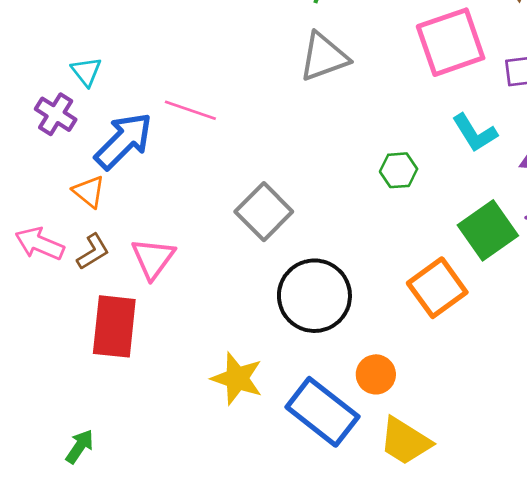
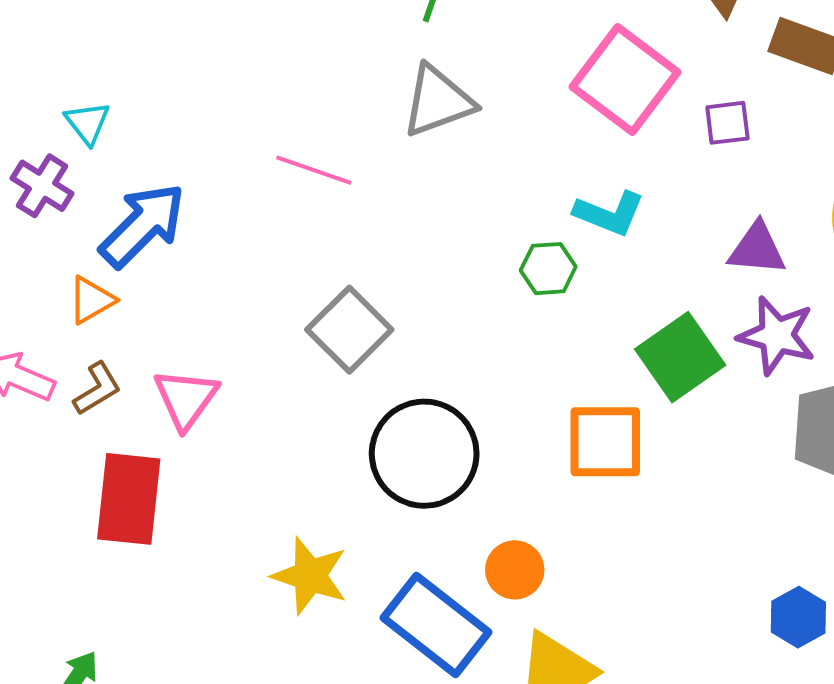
pink square: (451, 42) -> (625, 79), turned -34
pink line: (190, 110) -> (314, 170), moved
cyan L-shape: (475, 133) -> (609, 213), moved, turned -36
orange triangle: (89, 192) -> (91, 300), turned 51
orange square: (437, 288) -> (605, 442), turned 36

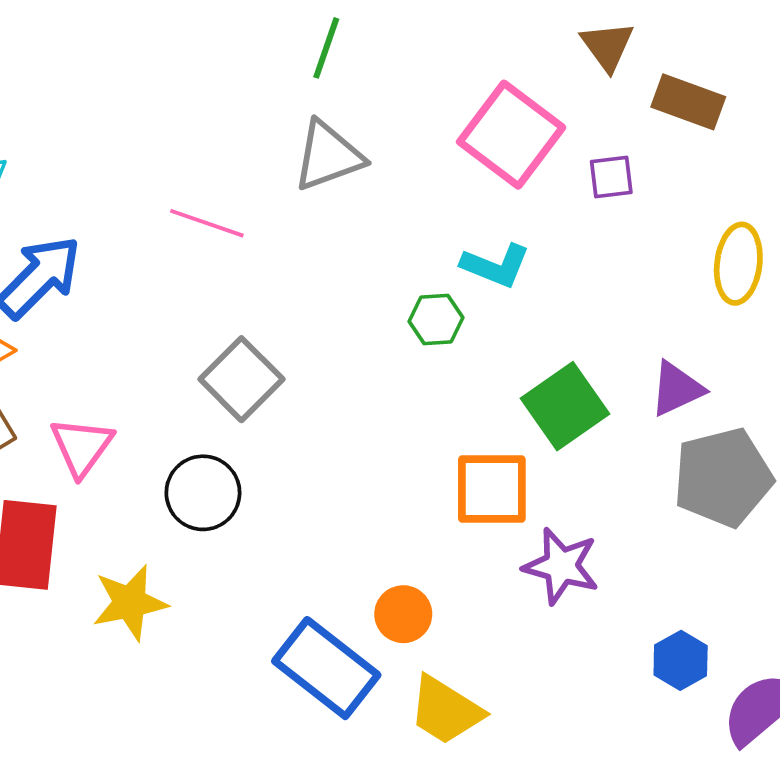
purple triangle: (757, 249) -> (677, 389), moved, turned -30
purple star: (777, 336) -> (561, 566), moved
black circle: (424, 454) -> (203, 493), moved, size x0.7
yellow star: (310, 576) -> (130, 603), moved, turned -30

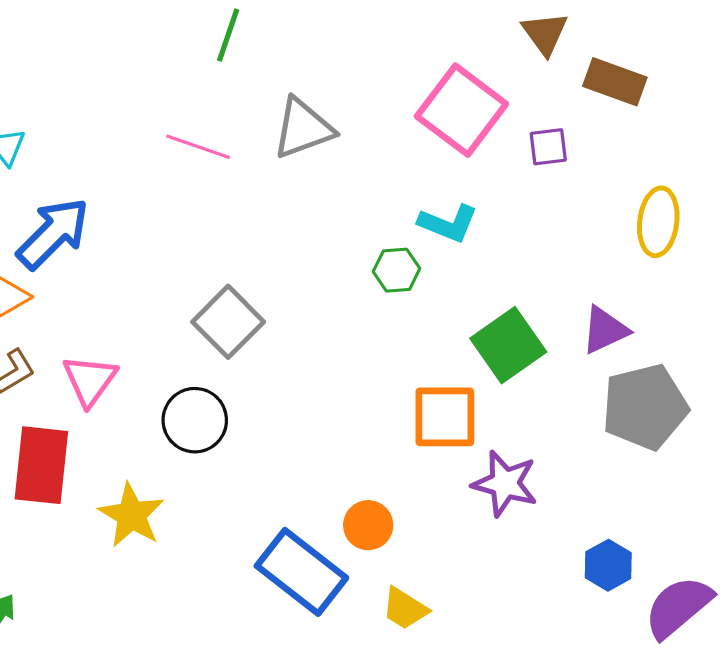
green line: (326, 48) -> (228, 35), moved
pink line: (207, 223) -> (198, 147), moved
yellow star: (130, 603) -> (131, 515), turned -30
yellow trapezoid: (446, 710) -> (405, 609), size x0.7

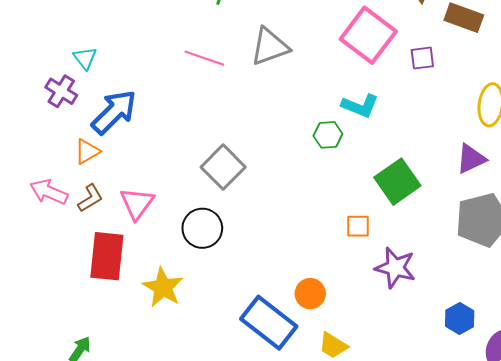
purple triangle: (605, 330) -> (471, 159), moved
orange square: (445, 417) -> (358, 226), size x0.6

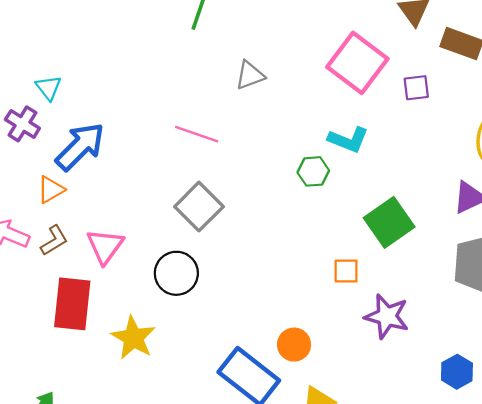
gray triangle: (270, 47) -> (250, 75), size x0.7
pink line: (204, 58) -> (197, 134), moved

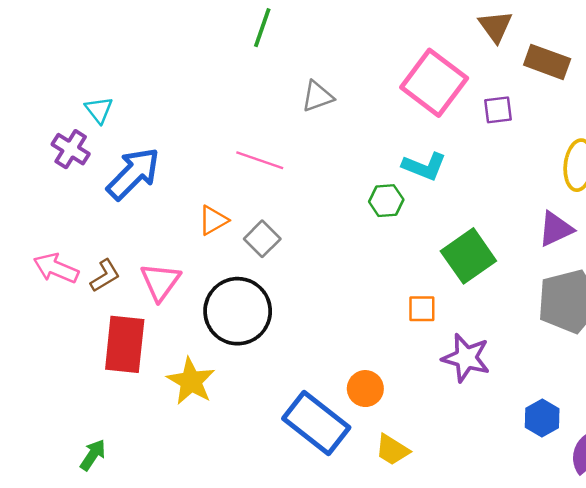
orange triangle: (51, 190) -> (213, 220), moved
gray square: (199, 207) -> (262, 239), size x0.7
black circle: (176, 273) -> (238, 311), size x1.4

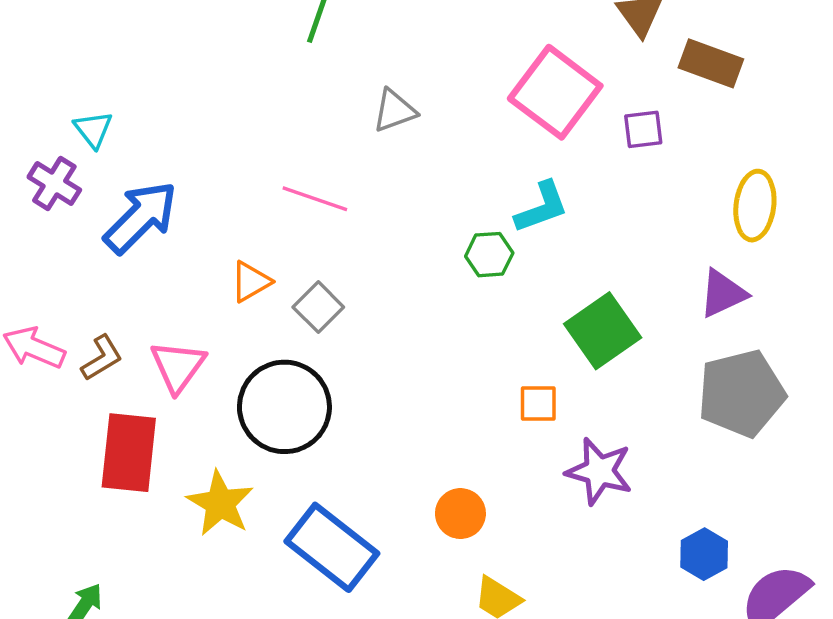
cyan L-shape: (424, 166) -> (542, 207), turned -42
blue rectangle: (316, 423) -> (332, 547), moved

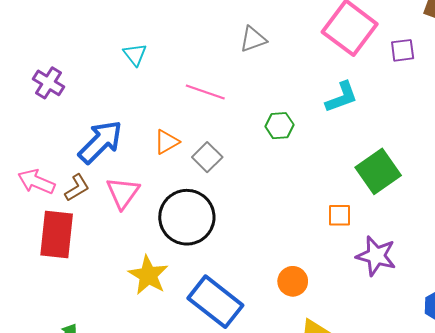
cyan triangle: (93, 129) -> (135, 54), moved
blue arrow: (141, 217) -> (100, 142), moved
green hexagon: (489, 255) -> (279, 126), moved
red rectangle: (129, 453) -> (57, 234), moved

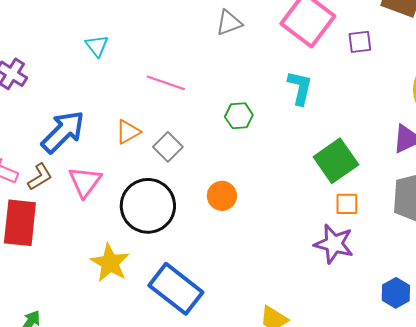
gray triangle: (253, 39) -> (229, 23), moved
cyan L-shape: (342, 97) -> (300, 88), turned -57
orange square: (340, 215) -> (347, 204), moved
orange circle: (293, 281) -> (222, 196), moved

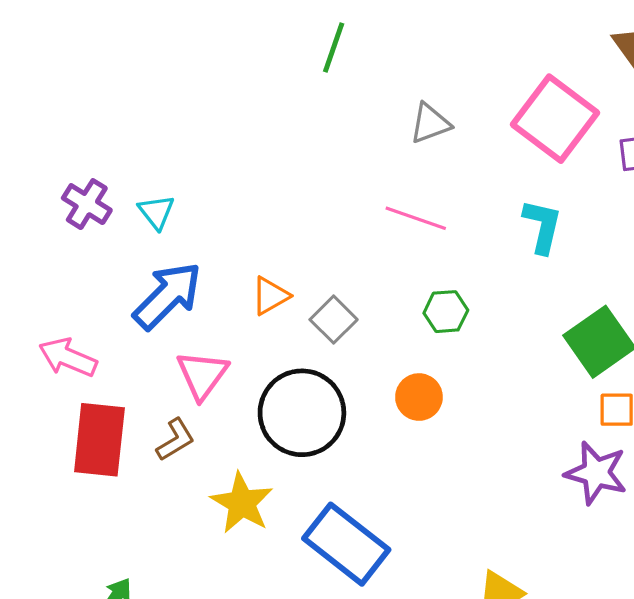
cyan triangle: (97, 46) -> (156, 212), moved
pink line: (166, 83) -> (416, 218), moved
green hexagon: (239, 116) -> (446, 312), moved
brown L-shape: (40, 177) -> (175, 440), moved

